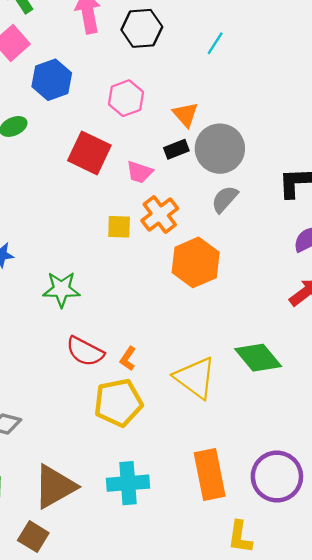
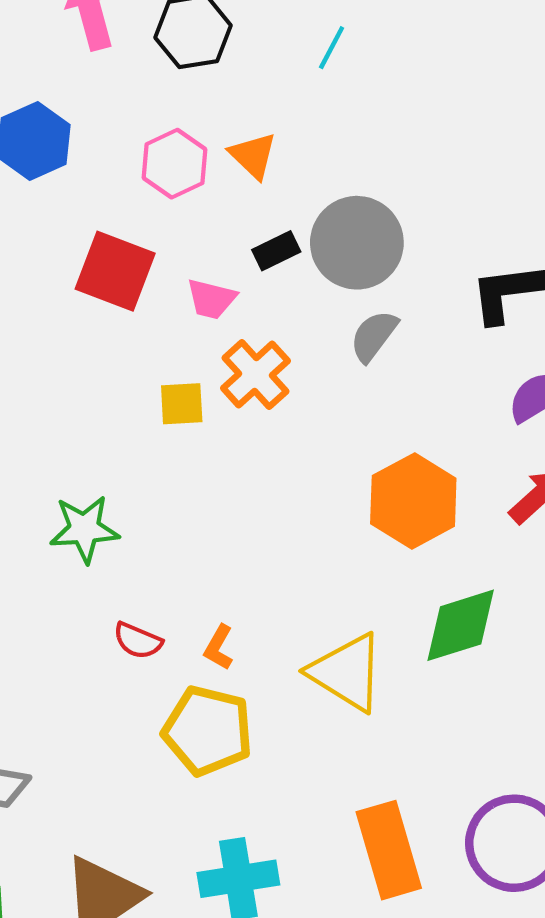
orange triangle: (185, 114) -> (253, 156), moved
orange hexagon: (196, 262) -> (413, 501), moved
red semicircle: (85, 351) -> (138, 641), size x0.7
green diamond: (258, 358) -> (461, 625), turned -63
yellow pentagon: (118, 403) -> (208, 731), turned 30

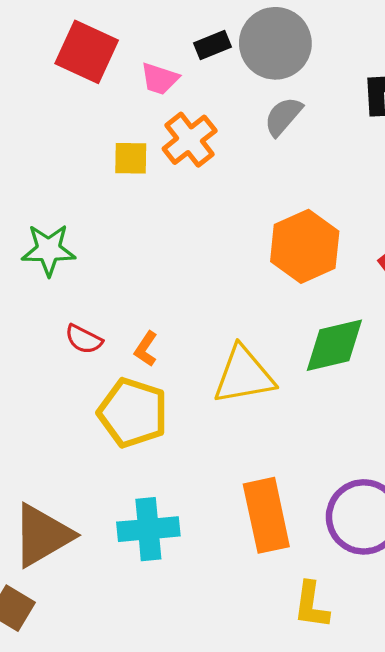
yellow triangle: (347, 672) -> (244, 375), turned -46

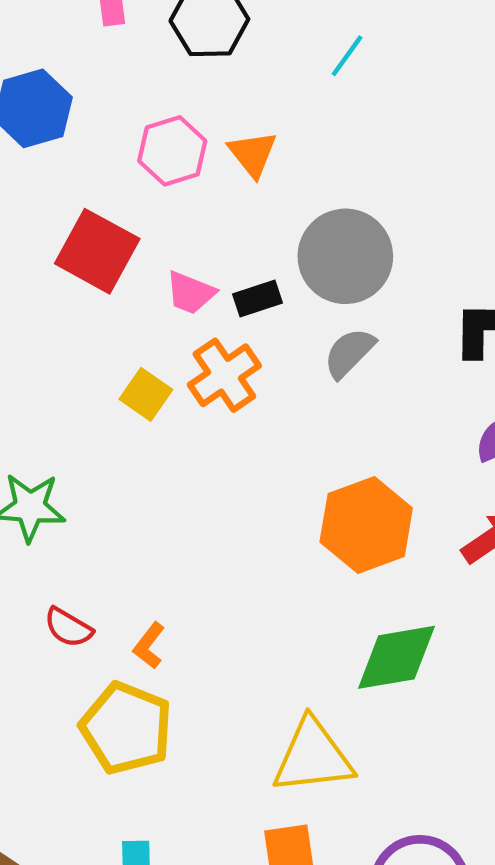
black rectangle: (213, 45) -> (257, 298), moved
yellow square: (131, 158) -> (146, 394), turned 30
yellow triangle: (244, 375) -> (313, 757), moved

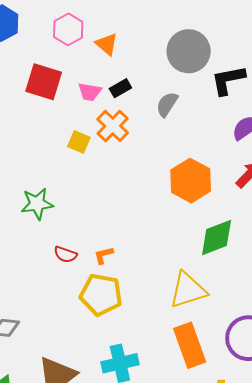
orange triangle: (253, 154) -> (107, 44), moved
gray circle: (345, 256) -> (189, 51), moved
orange L-shape: (149, 646) -> (104, 255), turned 50

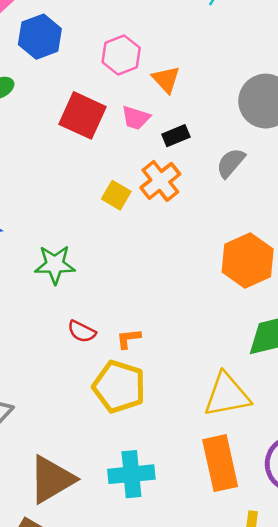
pink trapezoid: (90, 92) -> (136, 118), moved

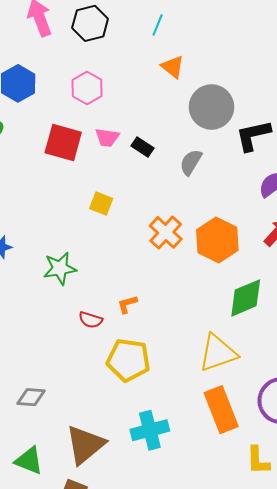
orange triangle: (166, 79) -> (173, 67), moved
black rectangle: (176, 136) -> (142, 147), turned 65
orange cross: (160, 181) -> (166, 232), moved
orange L-shape: (129, 339) -> (127, 304), moved

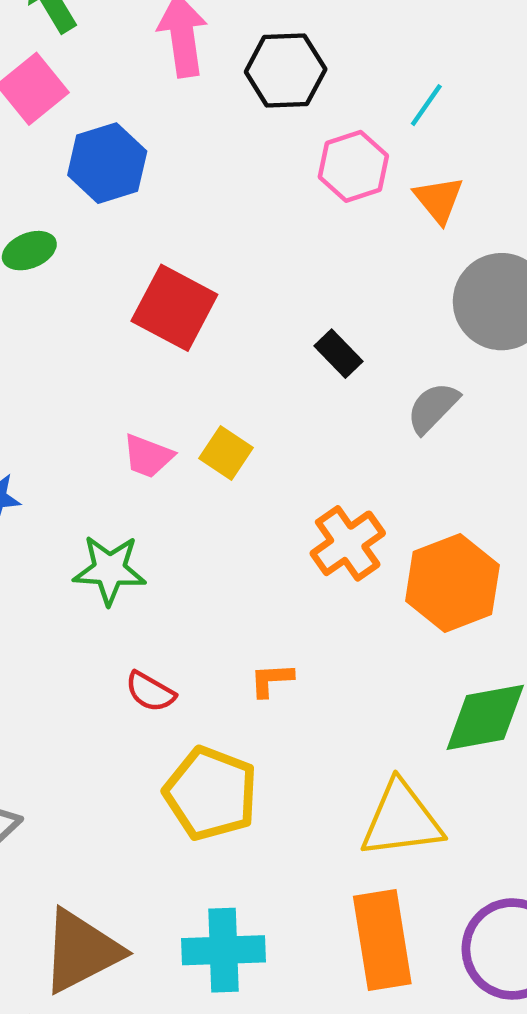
pink hexagon: (87, 88) -> (353, 166), moved
pink trapezoid: (107, 138) -> (148, 456), moved
orange L-shape: (127, 304) -> (271, 680), moved

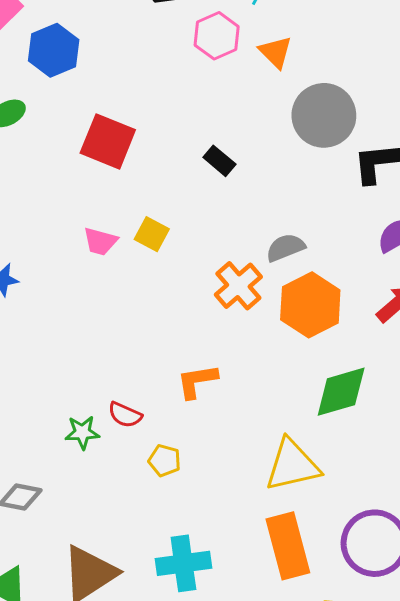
gray semicircle: (433, 408) -> (285, 248), moved, turned 30
green star: (110, 570) -> (82, 432), moved, size x0.7
orange L-shape: (271, 680) -> (197, 381), size x1.4
red semicircle: (150, 692) -> (125, 415), moved
yellow pentagon: (211, 793) -> (165, 460), size x0.5

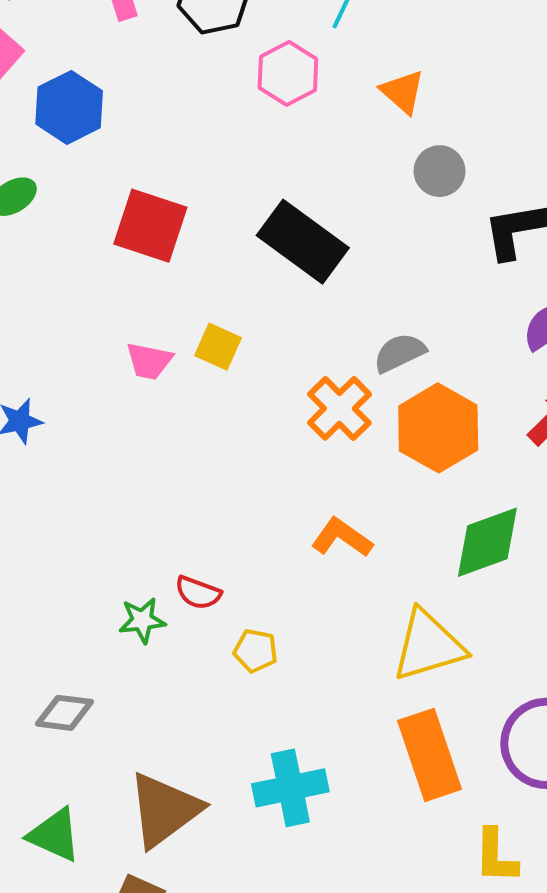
orange triangle: (276, 52) -> (403, 92), moved
gray circle: (324, 115) -> (440, 171), size x0.6
black rectangle: (219, 161) -> (303, 242), size x2.0
orange L-shape: (197, 381) -> (342, 538), moved, turned 48

